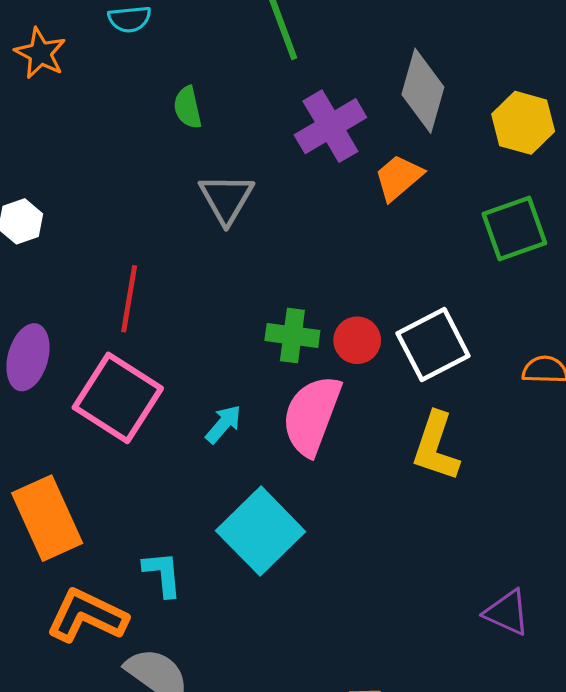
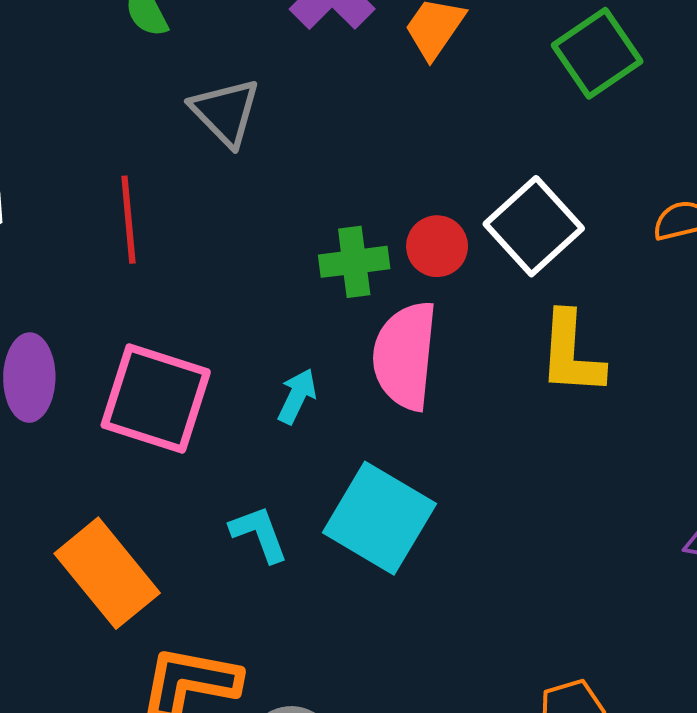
red line: (129, 299) -> (128, 220), moved
cyan L-shape: (163, 574) -> (259, 534), moved

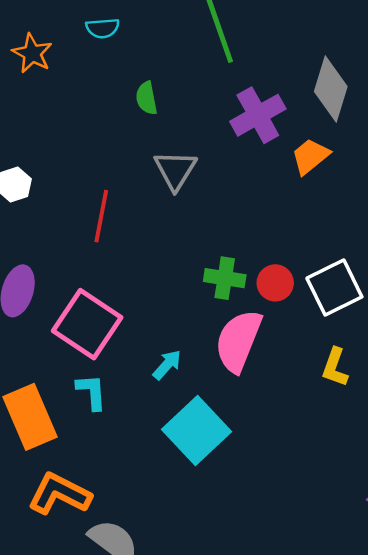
yellow L-shape: (571, 353) -> (335, 367), size x0.7
cyan arrow: (297, 396) -> (167, 365), moved
cyan L-shape: (259, 534) -> (92, 392), moved

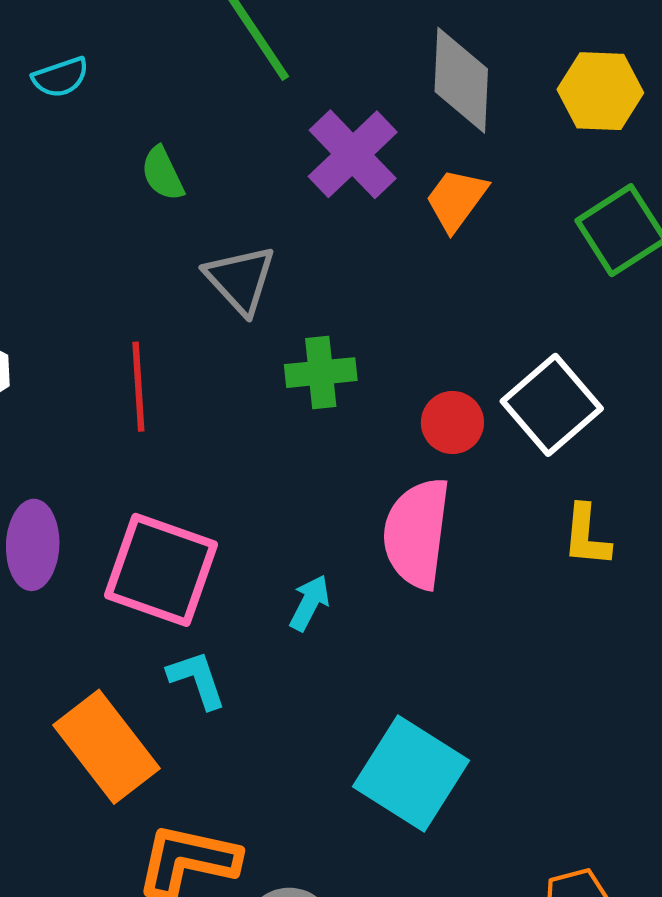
green cross: (225, 278) -> (321, 373), moved
cyan square: (197, 431) -> (411, 773), moved

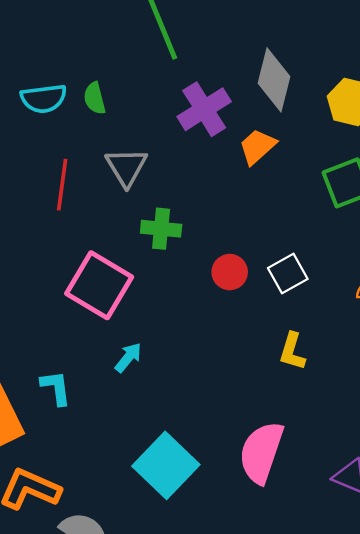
cyan semicircle: (61, 77) -> (44, 99), moved, size x1.4
red line: (138, 387) -> (62, 185), moved
white square: (552, 405) -> (288, 274), size x0.7
pink semicircle: (417, 533) -> (261, 452), moved
pink square: (161, 570) -> (99, 285), moved

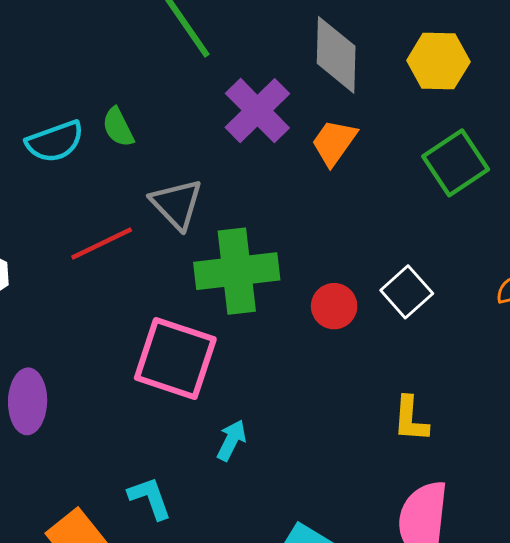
red line: (62, 185) -> (102, 244), turned 69
green cross: (161, 229) -> (237, 271), size x1.6
yellow L-shape: (292, 351) -> (411, 419), moved

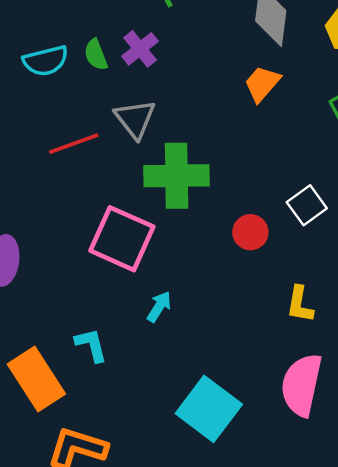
purple cross: (257, 111) -> (140, 49), moved, size x0.7
red circle: (334, 306) -> (250, 232), moved

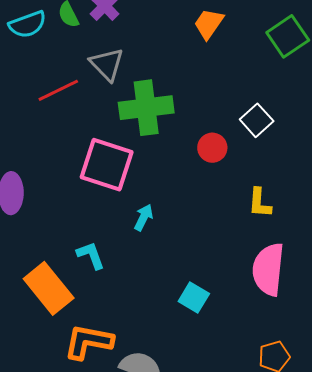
cyan square: (209, 409) -> (194, 298), size x0.6

